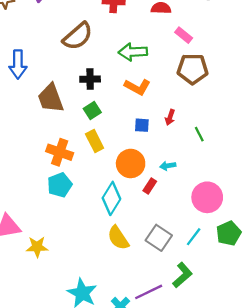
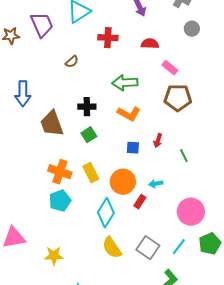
brown semicircle: (78, 36) -> (72, 62), moved, size x0.5
yellow rectangle: (95, 141) -> (91, 173), moved
yellow star: (37, 247) -> (54, 256), moved

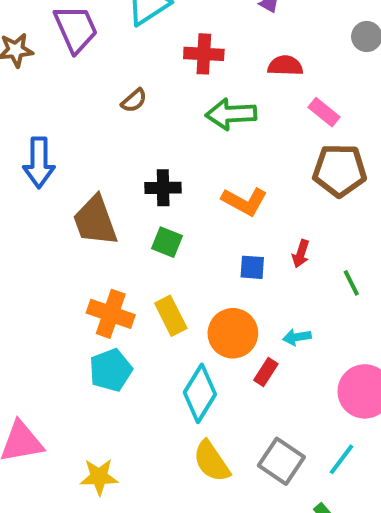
green arrow: (125, 83) -> (231, 114), moved
green square: (89, 135) -> (167, 242), turned -35

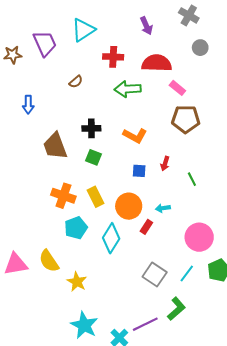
red semicircle: (285, 66) -> (157, 63), size x1.6
blue arrow: (39, 163) -> (28, 105), moved, size x0.7
cyan pentagon: (111, 370) -> (76, 228), moved
yellow semicircle: (212, 461) -> (49, 261), moved
yellow star: (99, 477) -> (77, 282), moved, turned 30

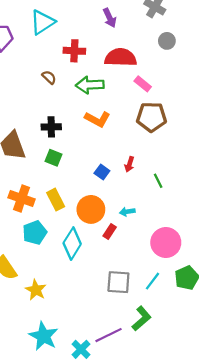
brown semicircle: (76, 82) -> (49, 77), moved, turned -96
orange L-shape: (135, 136) -> (98, 119), moved
blue square: (139, 171) -> (102, 172), turned 32
gray square: (155, 274) -> (118, 282), turned -30

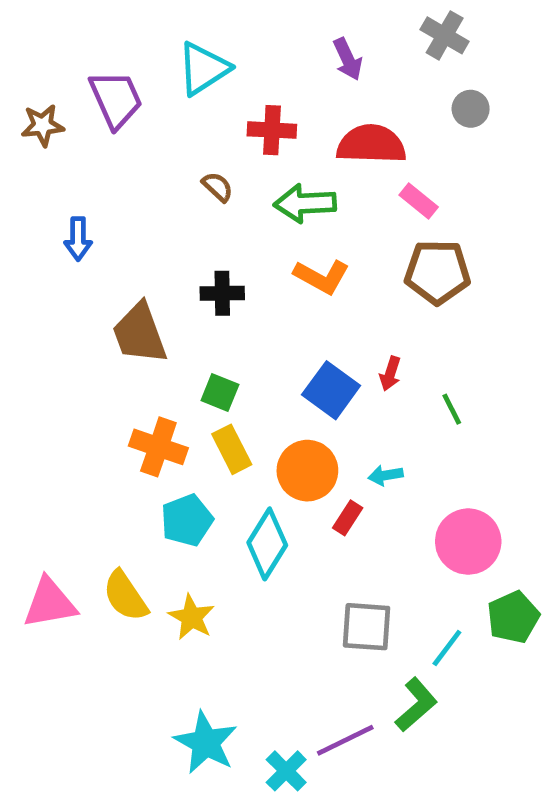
green square: (53, 158) -> (220, 393), moved
blue square: (102, 172) -> (331, 390), size x1.6
cyan line: (153, 281) -> (447, 648), moved
yellow star: (36, 290) -> (192, 617), moved

